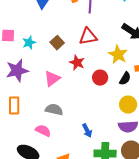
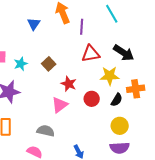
red triangle: (88, 37) -> (91, 54), moved
yellow star: (118, 55) -> (110, 76), turned -30
pink triangle: (52, 79) -> (60, 105), moved

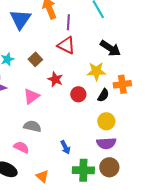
blue triangle: (34, 24) -> (20, 19), size x1.6
red triangle: (91, 54) -> (66, 45), moved, turned 36
pink triangle: (60, 105) -> (31, 96), moved

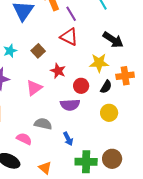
purple line: (68, 22) -> (71, 14), turned -35
gray semicircle: (32, 126) -> (43, 124), moved
purple semicircle: (106, 143) -> (70, 105), moved

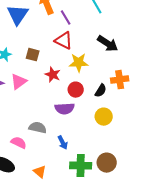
brown square: (38, 51) -> (33, 55), turned -32
yellow star: (99, 63) -> (79, 63), moved
pink triangle: (34, 88) -> (19, 82), moved

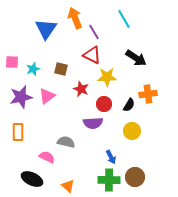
blue arrow: (63, 143) -> (111, 157), moved

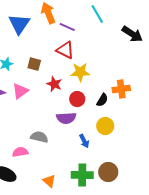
purple line: (94, 32) -> (67, 27), turned -35
black arrow: (136, 58) -> (132, 34), moved
pink semicircle: (47, 157) -> (20, 152), turned -35
blue arrow: (111, 157) -> (84, 141), moved
orange triangle: (68, 186) -> (49, 181), moved

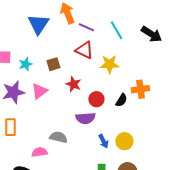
cyan line: (97, 14) -> (116, 30), moved
brown square: (34, 64) -> (53, 64), turned -32
yellow star: (80, 72) -> (109, 64), moved
yellow circle: (105, 126) -> (124, 141), moved

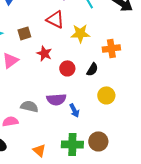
orange cross: (140, 89) -> (111, 48), moved
purple semicircle: (85, 118) -> (56, 99), moved
yellow circle: (124, 141) -> (106, 95), moved

